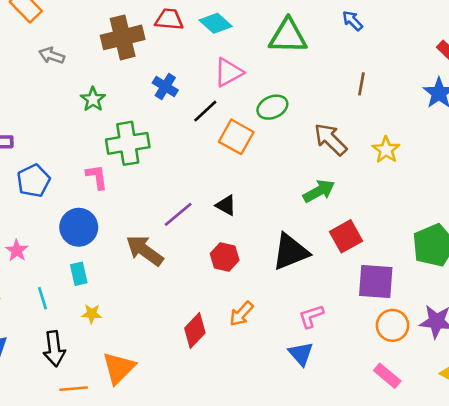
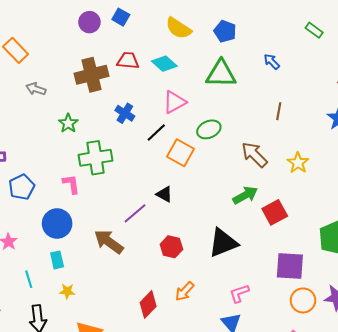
black triangle: (226, 205) -> (164, 194), moved
red square: (346, 236) -> (275, 212), moved

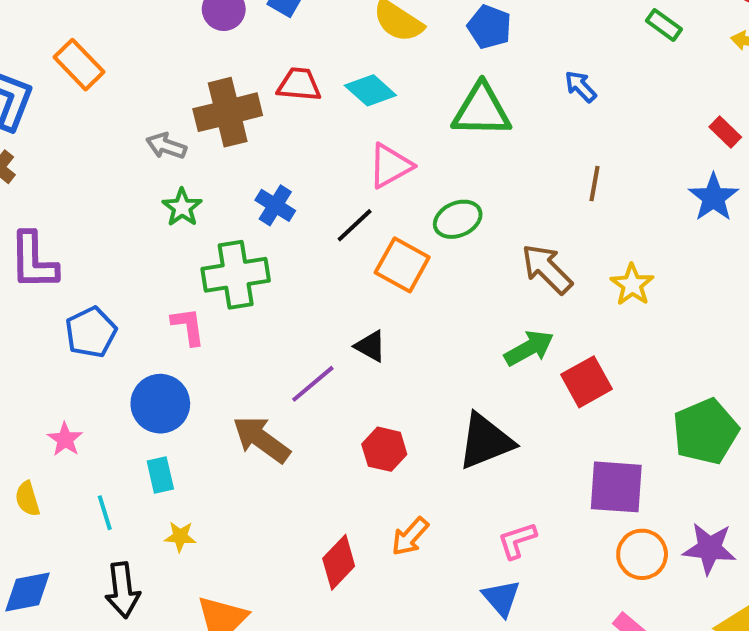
gray arrow: (36, 89) -> (166, 146), moved
blue cross: (125, 113) -> (275, 205), moved

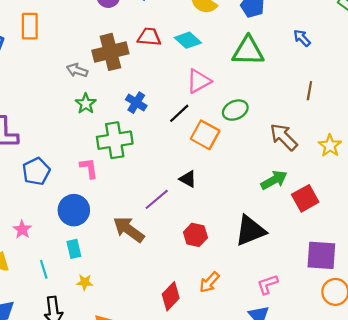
orange rectangle: (79, 65) -> (30, 26), turned 44

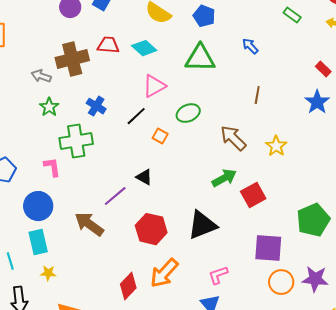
orange square: (205, 135) -> (160, 136), size x0.6
red hexagon: (195, 235) -> (151, 229), size x1.4
cyan rectangle: (74, 249) -> (38, 242), size x1.4
orange arrow: (209, 282) -> (164, 273), size x1.5

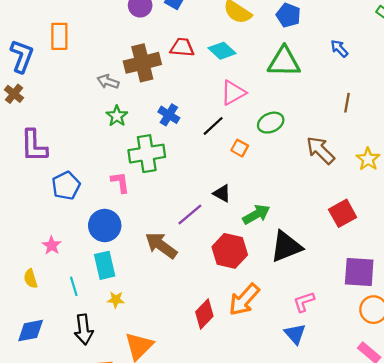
green arrow: (224, 178) -> (256, 214), moved

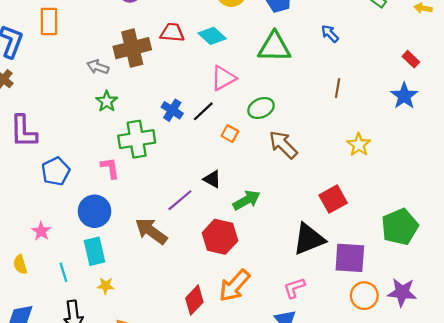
blue cross: (169, 115) -> (172, 110), moved
brown arrow: (320, 150) -> (283, 145), moved
black triangle: (286, 247) -> (309, 239), moved

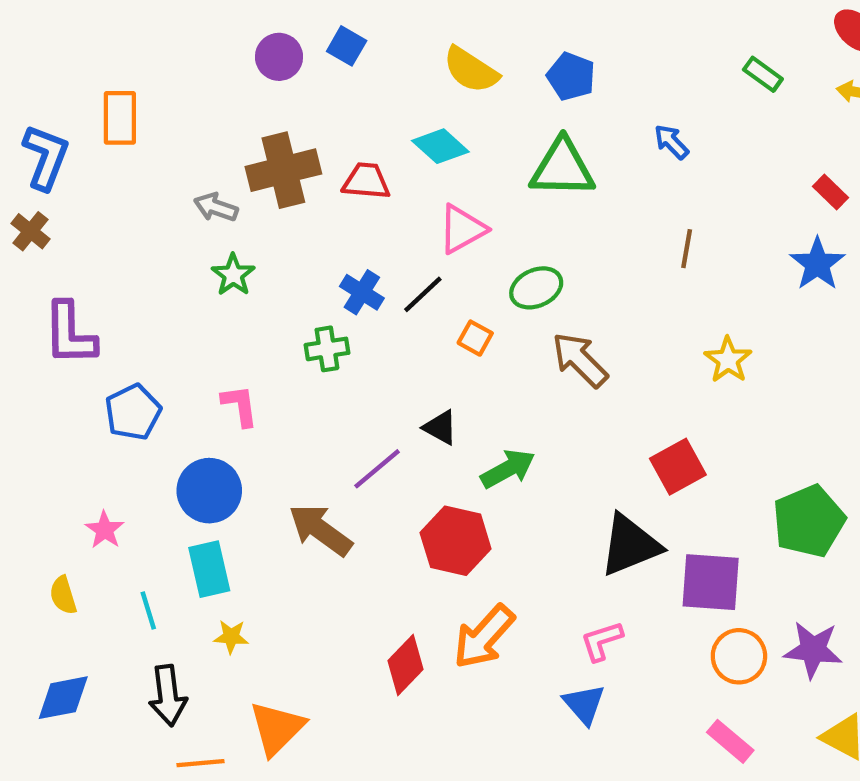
red trapezoid: (172, 33) -> (366, 181), moved
green cross: (137, 139) -> (327, 349), moved, size x0.6

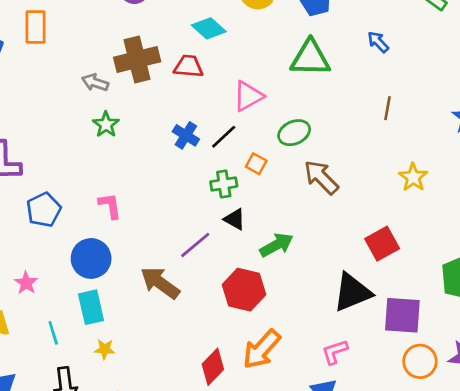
cyan diamond: (440, 146) -> (209, 28), moved
green cross: (327, 349) -> (224, 184), moved

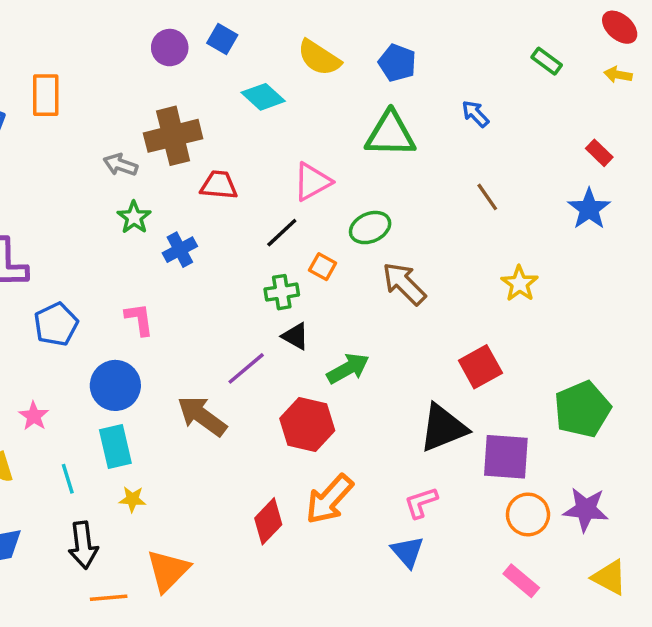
red trapezoid: (189, 66) -> (219, 185), moved
brown line: (387, 108) -> (487, 197), turned -45
blue cross: (186, 135) -> (180, 250), moved, turned 30

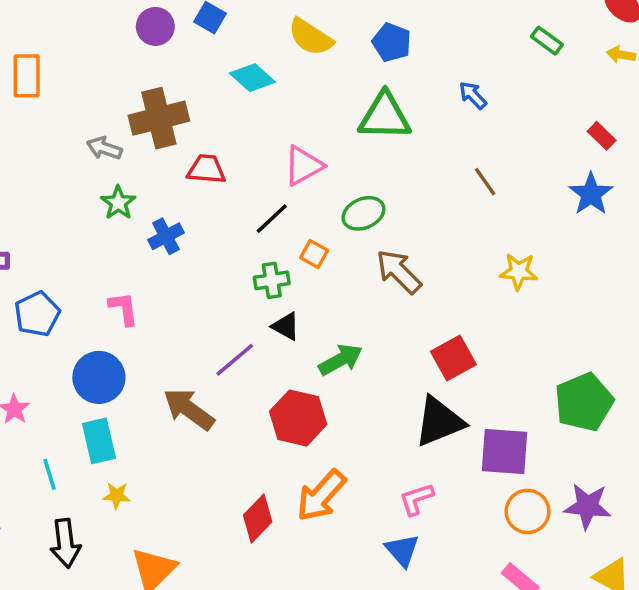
yellow star: (519, 284) -> (519, 272), turned -30
red square: (480, 367) -> (453, 358), moved

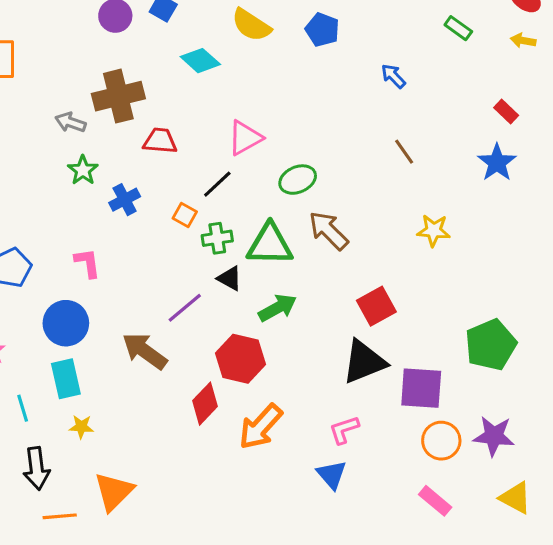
green triangle: (385, 116) -> (270, 244), moved
orange square: (314, 254) -> (185, 215), moved
red diamond: (258, 518) -> (205, 404), moved

